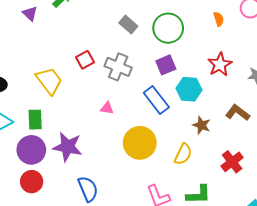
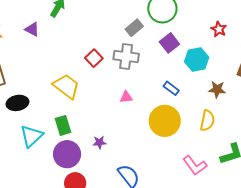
gray rectangle: (128, 25) -> (134, 28), moved, turned -66
red star: (220, 65) -> (219, 29), size x0.7
blue rectangle: (156, 100) -> (171, 88), moved, size x0.6
purple star: (68, 147) -> (99, 142), size x0.5

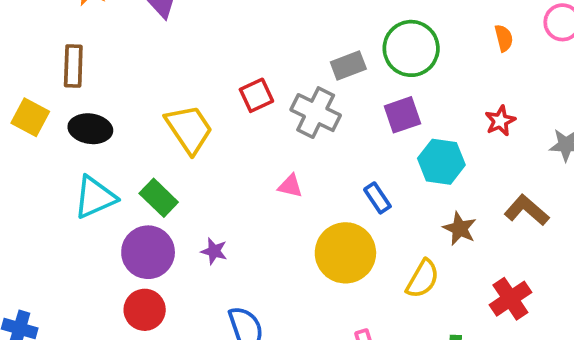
green rectangle: (63, 125) -> (159, 198), turned -48

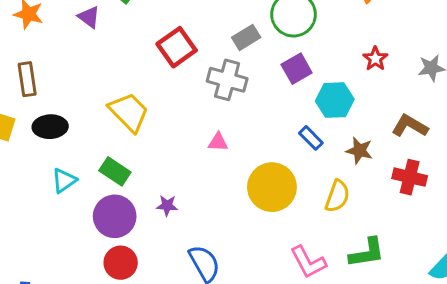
red square: (256, 95) -> (177, 47), moved, size x1.4
cyan triangle: (95, 197) -> (64, 181), size x0.7
blue rectangle: (377, 198) -> (311, 138), moved
red cross: (510, 299) -> (410, 177), moved, turned -32

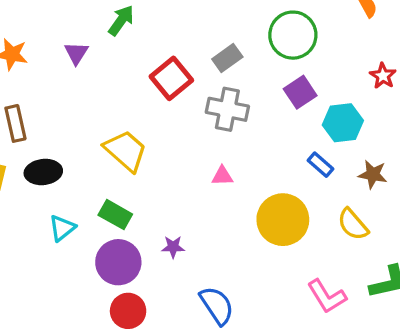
purple triangle: (89, 17) -> (76, 53), turned 30
gray rectangle: (246, 37) -> (227, 58), moved
yellow semicircle: (337, 196) -> (353, 224), turned 124

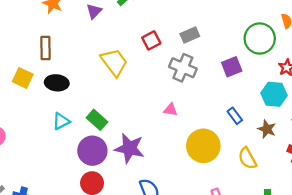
green circle: (293, 35) -> (260, 38), moved
red square: (171, 78) -> (151, 40), size x0.7
cyan hexagon: (343, 123) -> (274, 94), moved
yellow trapezoid: (126, 151) -> (114, 62), moved
purple star: (173, 247) -> (129, 148), size x2.0

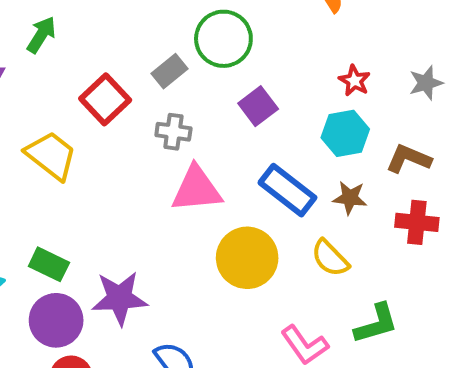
green circle: (260, 38) -> (223, 39), moved
red square: (151, 40) -> (105, 99), size x1.4
gray cross: (183, 68) -> (173, 132), size x0.7
pink triangle: (171, 110) -> (197, 189), moved, size x2.0
blue rectangle: (235, 116) -> (287, 190), size x1.8

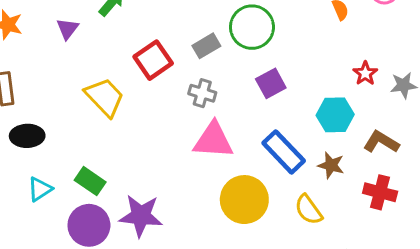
red star: (355, 81) -> (365, 73), moved

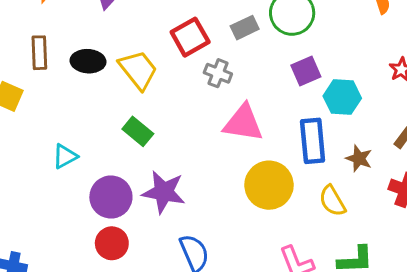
gray cross: (202, 93) -> (218, 73), moved
cyan hexagon: (335, 115) -> (342, 97), moved
black ellipse: (27, 136) -> (88, 61), moved
blue rectangle: (284, 152) -> (313, 141), turned 33
green rectangle: (90, 181) -> (138, 131), moved

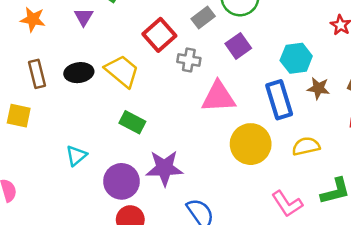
purple square: (306, 71) -> (238, 46), moved
brown star: (359, 158) -> (318, 88), moved
yellow semicircle: (332, 201) -> (306, 146), turned 120

